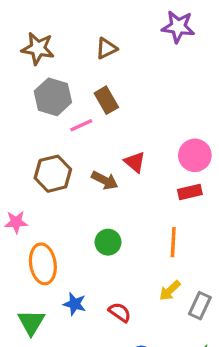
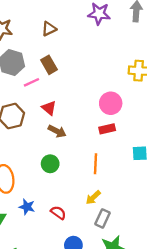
red triangle: (135, 162) -> (49, 108), moved
brown arrow: (105, 180) -> (57, 131), moved
gray rectangle: (200, 306) -> (103, 218), moved

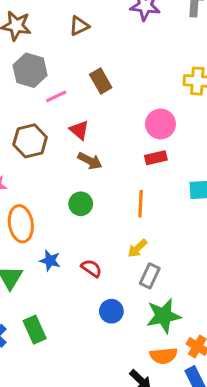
brown rectangle: (49, 65) -> (101, 81), moved

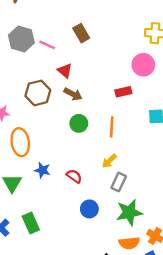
gray hexagon: (30, 70) -> (21, 39), moved
pink line: (56, 96) -> (47, 45), turned 49
pink circle: (160, 124) -> (143, 65), moved
brown hexagon: (30, 141) -> (38, 93), moved
green circle: (81, 204) -> (79, 123), moved

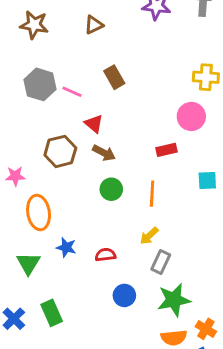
red semicircle: (74, 176) -> (105, 255), turned -42

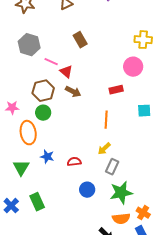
pink line: (72, 92) -> (51, 62), moved
green circle: (111, 189) -> (43, 113), moved

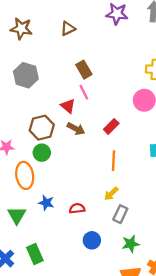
pink line: (51, 62) -> (84, 92), moved, turned 40
red rectangle: (116, 90) -> (111, 126), moved, turned -32
green star: (121, 193) -> (131, 244), size x0.7

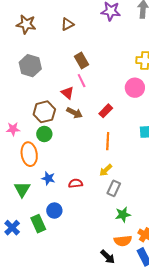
blue circle: (92, 240) -> (54, 211), moved

